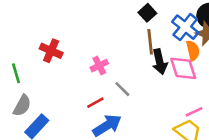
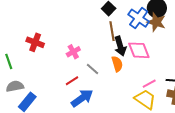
orange semicircle: (193, 51) -> (117, 64), moved
gray semicircle: (22, 106) -> (15, 86), turned -126

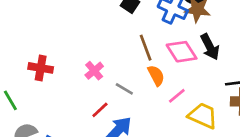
brown line: (112, 31) -> (146, 48), moved
black arrow: (120, 46) -> (210, 47), moved
pink line: (149, 84) -> (177, 96), moved

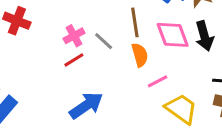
gray line: (124, 89) -> (104, 41), moved
red line: (100, 110) -> (74, 60), moved

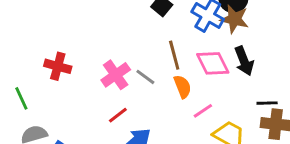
pink cross: (74, 36) -> (116, 75), size x1.4
red line: (74, 60) -> (118, 115), moved

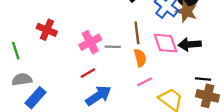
black arrow: (244, 61) -> (190, 44), turned 100
gray line: (145, 77) -> (113, 47), turned -42
pink line: (203, 111) -> (145, 82), moved

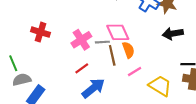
brown line: (137, 33) -> (112, 55), moved
pink diamond: (166, 43) -> (118, 32), moved
green line: (16, 51) -> (13, 63), moved

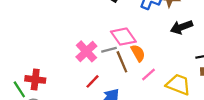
red cross: (41, 32) -> (35, 79), moved

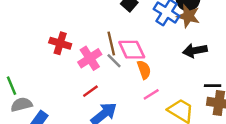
gray line: (109, 50) -> (114, 61), turned 49
brown line: (122, 62) -> (111, 44), moved
red cross: (35, 79) -> (60, 43), moved

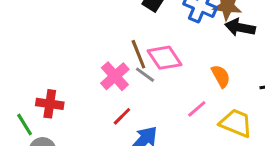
red cross: (60, 43) -> (50, 104), moved
black arrow: (195, 51) -> (240, 27), moved, turned 30
orange semicircle: (144, 70) -> (221, 76), moved

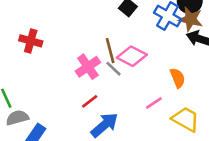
pink diamond: (164, 58) -> (132, 56), turned -36
red cross: (50, 104) -> (31, 41), moved

